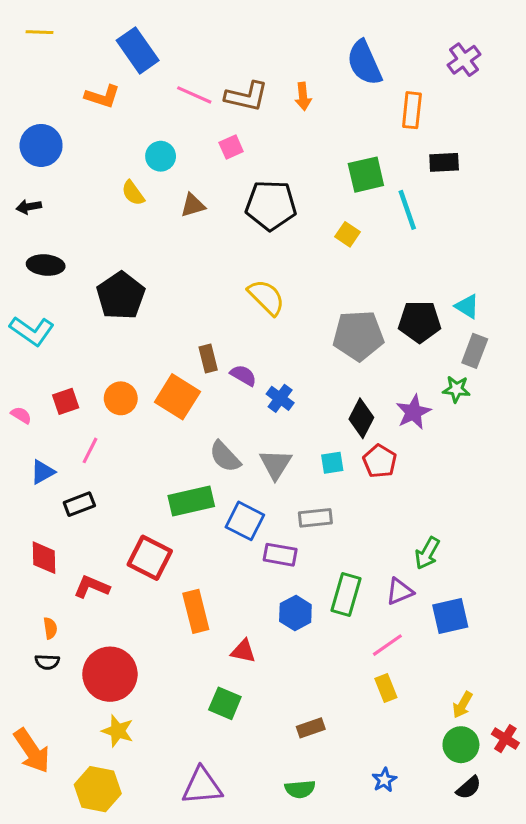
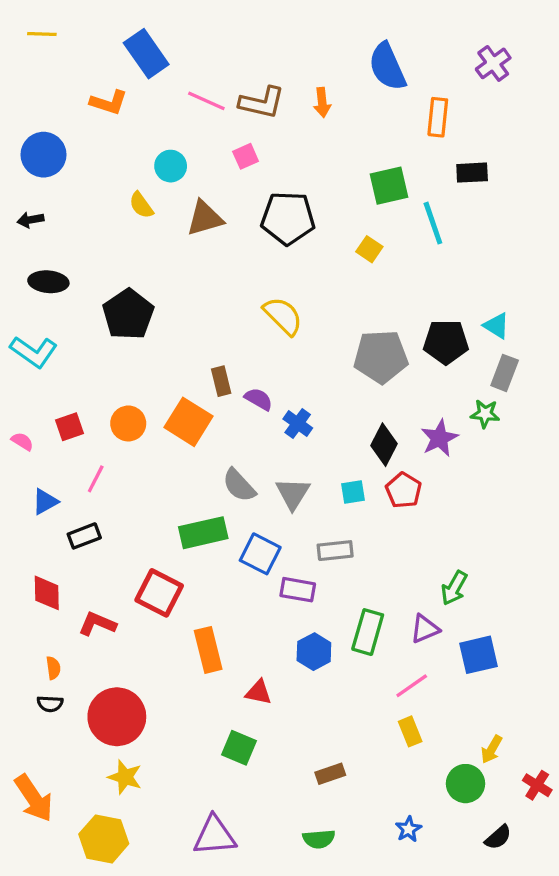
brown triangle: (193, 205) -> (205, 218), size x1.4
green circle: (461, 745) -> (466, 784), moved

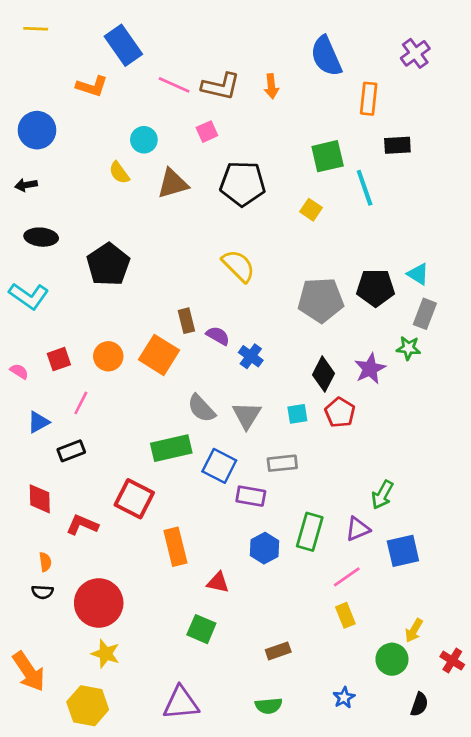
black semicircle: (498, 837) -> (419, 704), turned -30

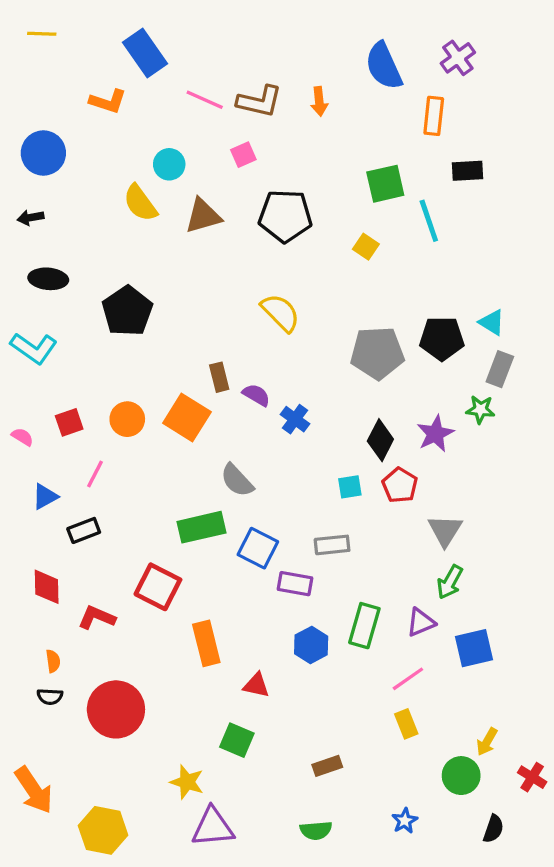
purple cross: (415, 53) -> (458, 58), moved
yellow semicircle: (119, 173) -> (140, 203), size x1.4
gray triangle: (247, 415) -> (445, 530), moved
yellow star: (106, 654) -> (187, 782), moved

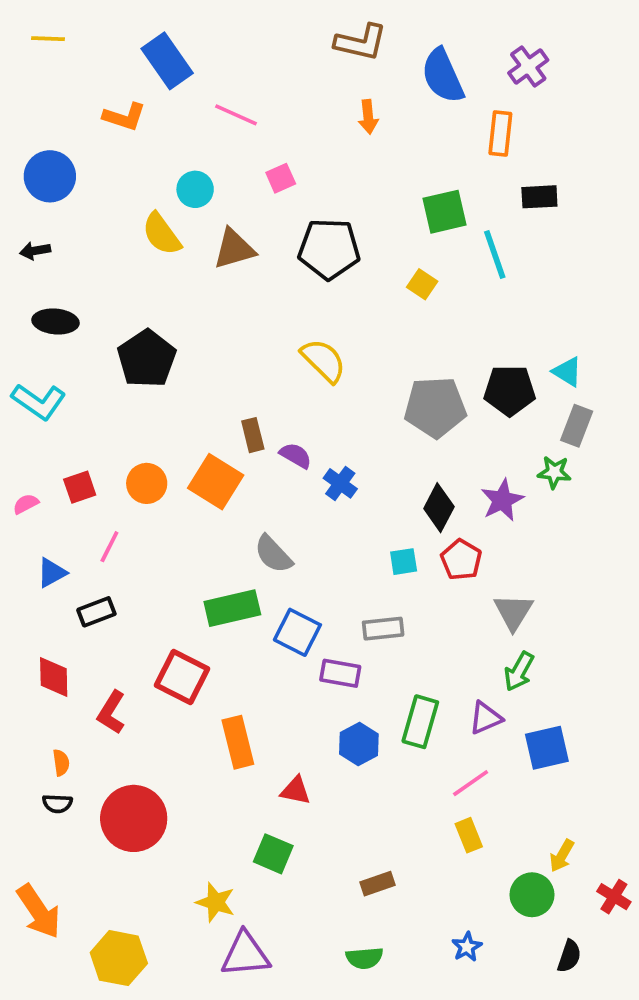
brown L-shape: (260, 101) -> (361, 42), moved
pink semicircle: (22, 437) -> (26, 504), turned -60
red L-shape: (97, 618) -> (111, 712), turned -81

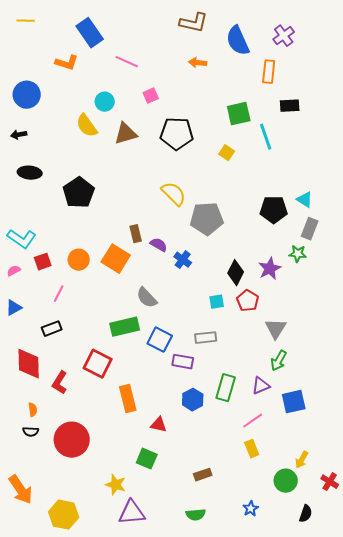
orange arrow: (368, 117) -> (198, 63), turned 102
cyan L-shape: (39, 402) -> (22, 239), moved
gray pentagon: (435, 407) -> (207, 219), moved
blue triangle: (52, 573) -> (14, 308), moved
red diamond: (54, 677) -> (29, 364), size x1.4

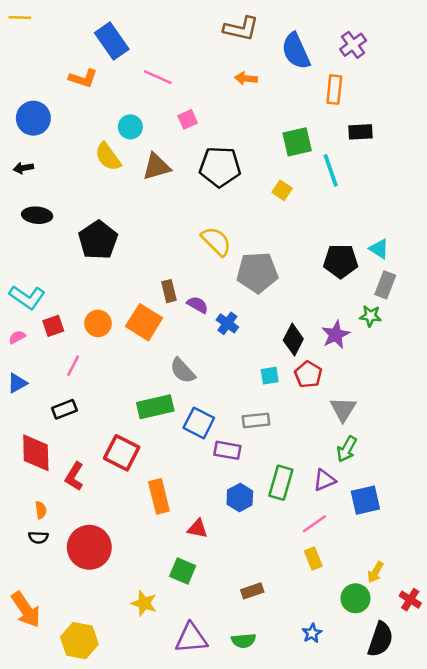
yellow line: (26, 21) -> (20, 17), moved
purple triangle: (132, 513) -> (191, 638), moved
black semicircle: (306, 514) -> (380, 639), size x1.6

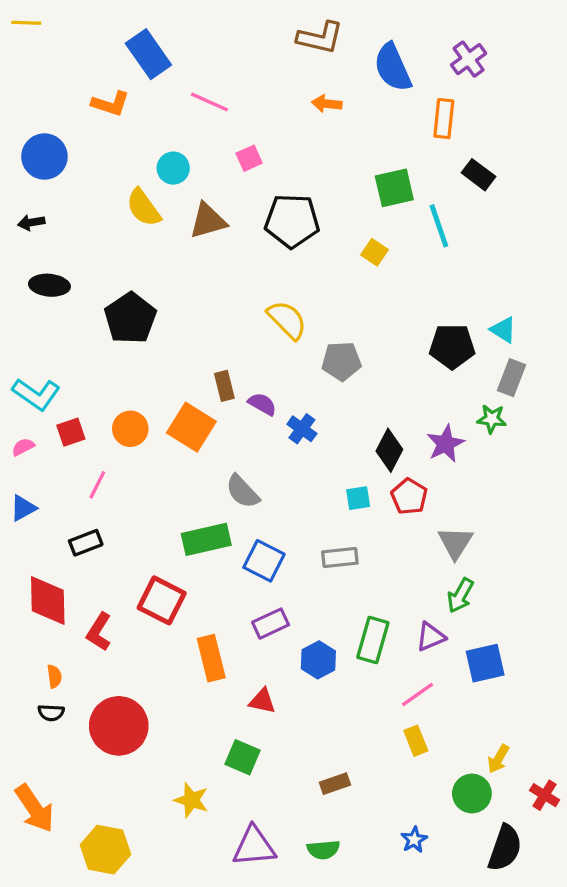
black rectangle: (360, 132) -> (478, 175), turned 40
gray pentagon: (257, 272) -> (342, 361), size x0.7
purple rectangle: (227, 450) -> (271, 624), moved, turned -35

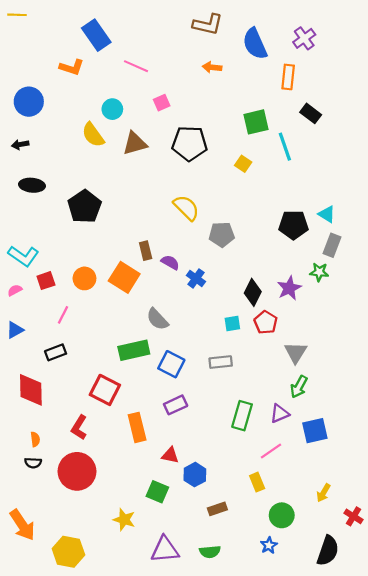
red L-shape: (99, 632) -> (79, 427), moved
blue hexagon: (318, 660) -> (195, 475), moved
yellow rectangle: (416, 741) -> (257, 482), moved
green circle: (472, 794) -> (282, 515), moved

